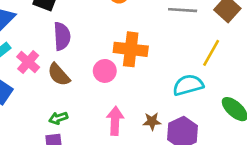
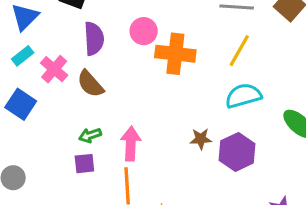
yellow line: (211, 53) -> (239, 51), moved
pink circle: (105, 71) -> (144, 31), moved
pink arrow: (115, 121) -> (131, 144), moved

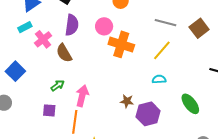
cyan semicircle: (243, 96) -> (159, 79), size x0.6
blue square: (21, 104) -> (15, 71), moved
green arrow: (90, 135) -> (58, 85), turned 152
purple square: (84, 164) -> (49, 110), moved

